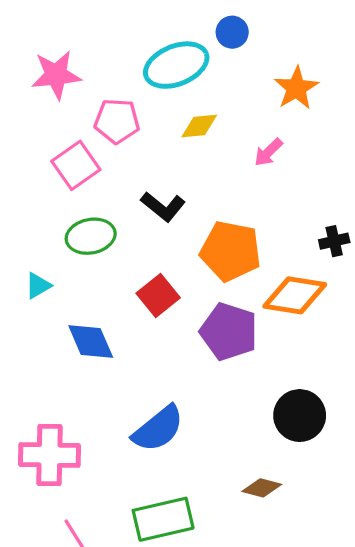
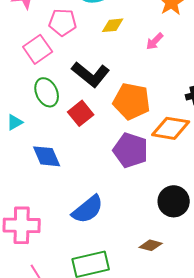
black L-shape: (163, 207) -> (91, 74), size x1.4
green ellipse: (91, 236) -> (47, 92), turned 76
red square: (158, 295) -> (81, 113), moved

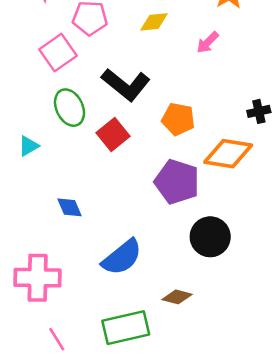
orange pentagon: (132, 101) -> (178, 119), size x0.7
blue diamond: (47, 156) -> (70, 207), moved, size x0.7
black circle: (174, 201) -> (210, 237), moved
brown diamond: (151, 245) -> (177, 297), moved

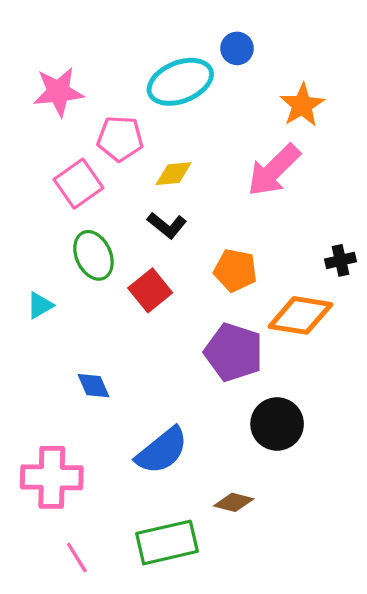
yellow diamond: (154, 22) -> (174, 174), moved
pink arrow: (208, 42) -> (274, 170), size x1.8
black L-shape: (126, 85) -> (167, 225), size x0.6

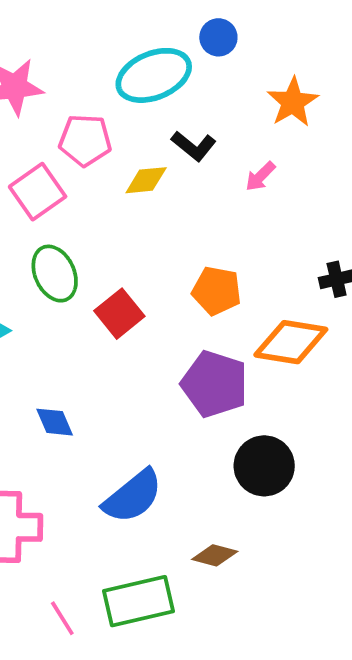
pink arrow: (274, 170) -> (260, 176), size x0.5
black L-shape: (167, 225) -> (194, 146), moved
pink line: (77, 557) -> (62, 618), moved

